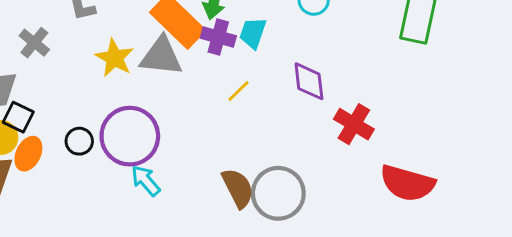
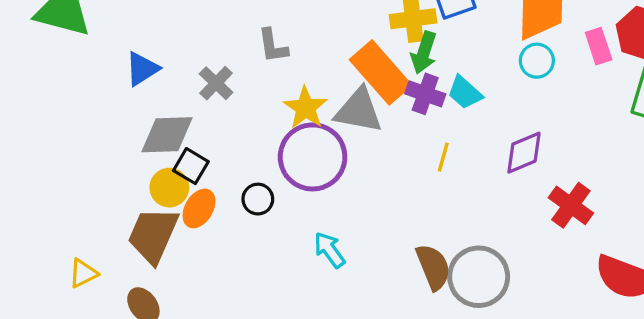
cyan trapezoid: (253, 33) -> (465, 93), turned -72
purple diamond: (309, 81) -> (524, 153), turned 69
yellow line: (239, 91) -> (443, 157), turned -35
purple circle: (130, 136) -> (313, 157), moved

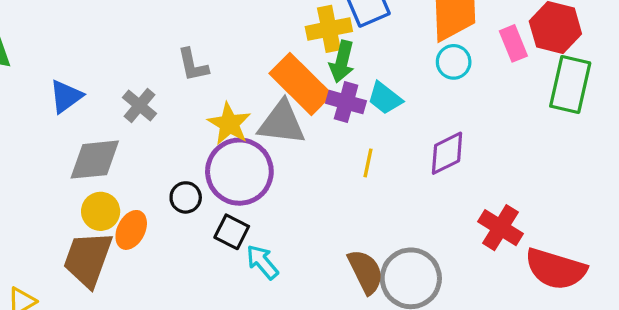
black square: (191, 166) -> (232, 232), moved
black circle: (258, 199) -> (186, 197), moved
red cross: (571, 205) -> (500, 228), moved

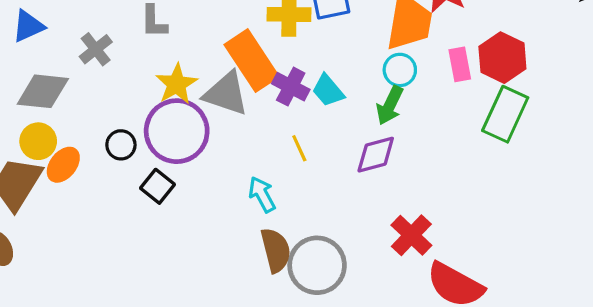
green arrow: (342, 62) -> (390, 105), moved
yellow line: (368, 163) -> (299, 148), turned -48
cyan arrow: (262, 262) -> (262, 194), moved

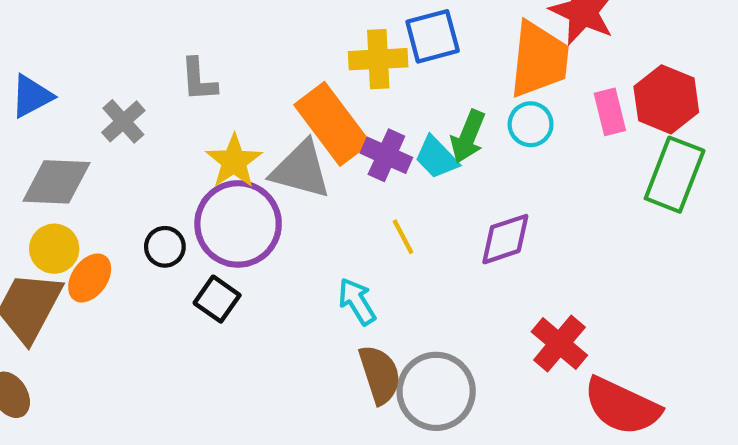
green arrow: (390, 105) -> (468, 137), moved

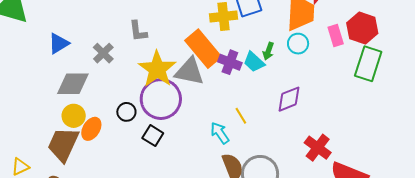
green arrow: (468, 137) -> (268, 51), size x0.7
yellow star: (234, 161) -> (157, 69), size x1.4
yellow line: (403, 237) -> (241, 116), moved

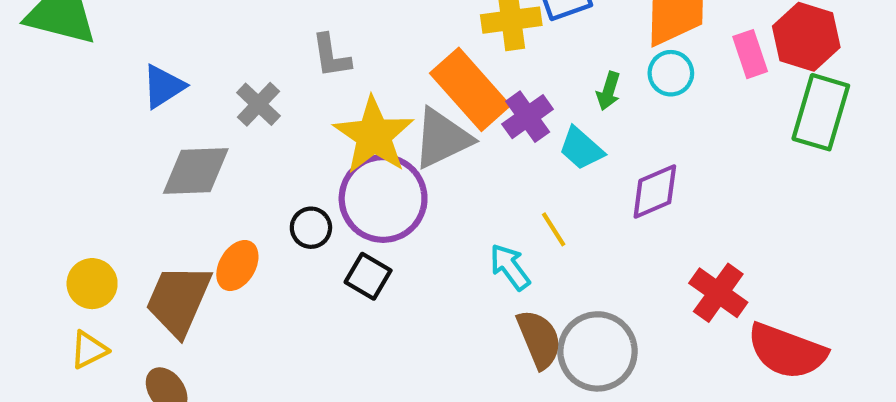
purple cross: (230, 62) -> (528, 117), turned 35
cyan trapezoid: (254, 62) -> (581, 148), moved
gray triangle: (189, 71) -> (442, 138), turned -36
yellow circle: (74, 116) -> (92, 284), moved

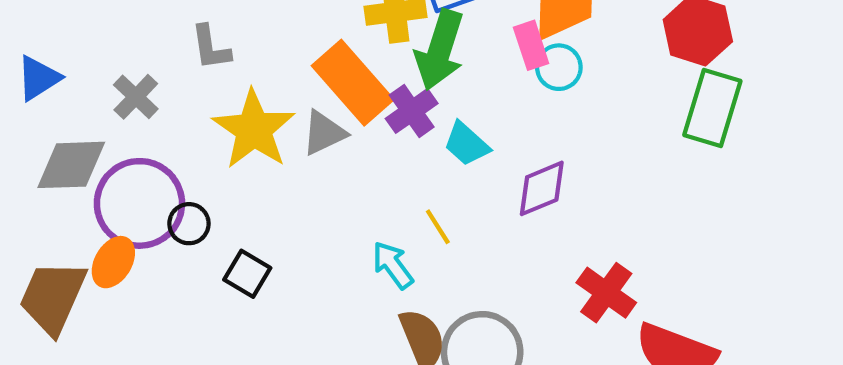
pink rectangle: (750, 54) -> (531, 45), moved
green arrow: (608, 91) -> (440, 50), moved, size x2.0
gray triangle: (442, 138) -> (324, 133), size x0.7
purple circle: (383, 198) -> (139, 203), moved

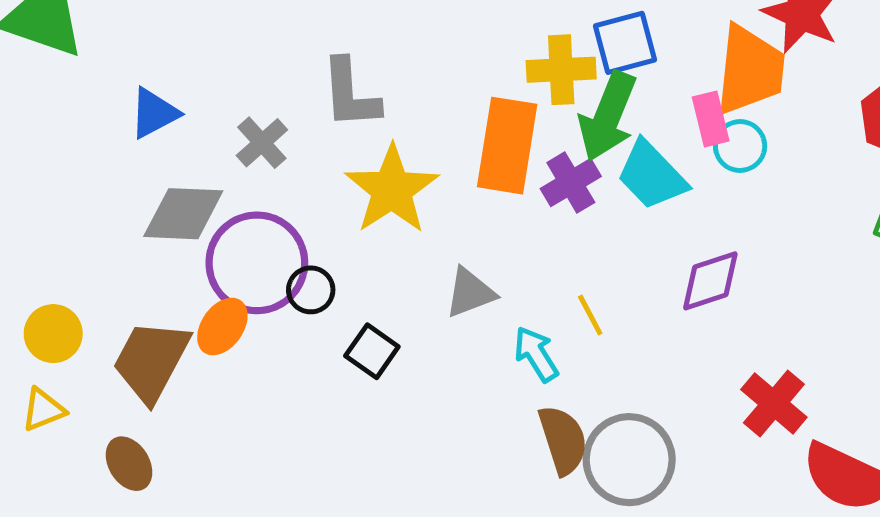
gray L-shape: (211, 48) -> (350, 94), size x1.4
orange rectangle: (353, 83) -> (507, 146), turned 46
gray triangle: (324, 133) -> (470, 293), moved
cyan trapezoid: (466, 144) -> (652, 175), moved, size x1.4

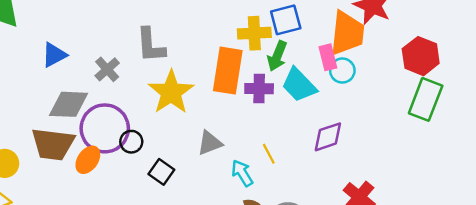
green arrow: (608, 116) -> (277, 56), size x0.7
purple cross: (571, 182) -> (259, 89), turned 32
brown trapezoid: (151, 361) -> (53, 144), moved, turned -111

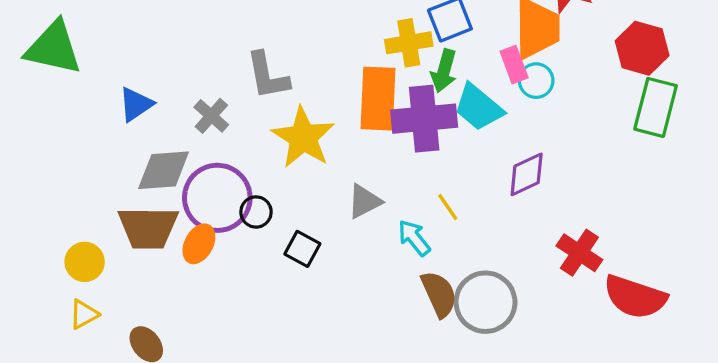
purple cross: (259, 89) -> (424, 119), size x1.6

